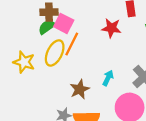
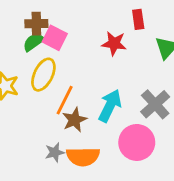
orange line: (72, 44) -> (65, 100), moved
cyan arrow: (108, 78) -> (110, 106), size x1.6

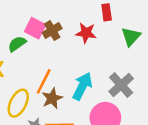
brown cross: (36, 24) -> (52, 31), moved, turned -30
green semicircle: (34, 42) -> (17, 44), moved
yellow ellipse: (43, 75) -> (18, 103), moved

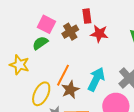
red rectangle: (107, 12) -> (87, 16), moved
pink square: (35, 28) -> (46, 24), moved

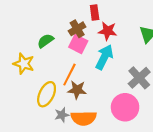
pink square: (46, 24) -> (78, 44), moved
cyan arrow: (96, 79) -> (104, 57), moved
brown star: (70, 90) -> (77, 90), turned 30

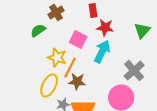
brown cross: (77, 29) -> (56, 12), moved
green semicircle: (45, 41) -> (38, 30), moved
yellow star: (24, 64) -> (57, 58), moved

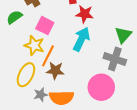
green triangle: (142, 30) -> (123, 35), moved
pink square: (78, 39) -> (45, 26), moved
gray cross: (134, 71) -> (115, 59), turned -30

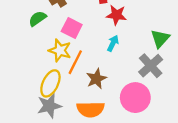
cyan arrow: (81, 39) -> (113, 43), size x0.6
gray cross: (115, 59) -> (151, 66), turned 30
brown star: (55, 71) -> (96, 79), moved, turned -30
gray star: (41, 95) -> (49, 106), moved, size x1.5

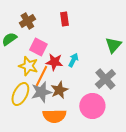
red star: (116, 15) -> (54, 62), moved
green triangle: (160, 39) -> (113, 45), moved
gray star: (49, 106) -> (41, 92), moved

